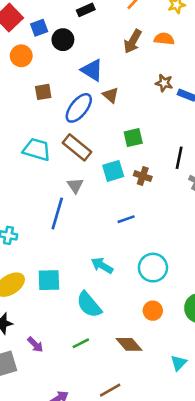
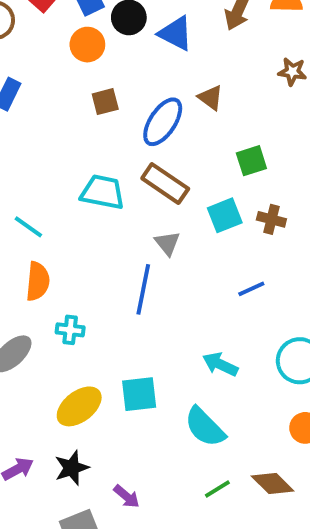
orange circle: (21, 56) -> (87, 45), moved
blue triangle: (92, 70) -> (176, 33), moved
green line: (81, 343) -> (217, 489), moved

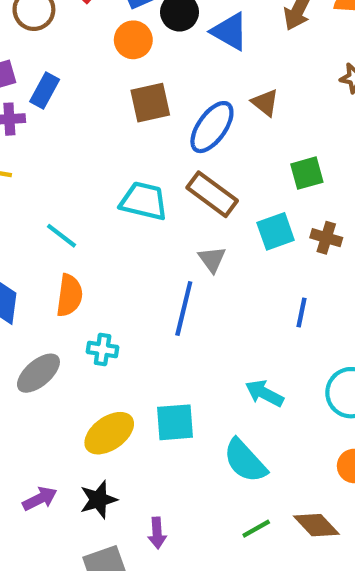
brown square: (105, 102) -> (150, 103), size x1.4
blue line: (251, 289) -> (301, 312), turned -56
purple arrow: (127, 496) -> (157, 533), turned 44

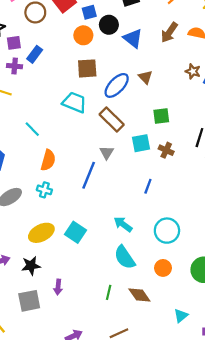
cyan trapezoid: (144, 201) -> (74, 102), moved
orange semicircle: (69, 295) -> (48, 160), moved
cyan square: (175, 422) -> (76, 232), turned 30
cyan semicircle: (245, 461) -> (125, 257), moved
green line: (256, 529) -> (109, 292), turned -56

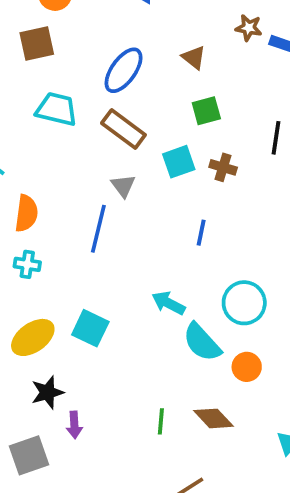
brown square: (87, 68) -> (37, 44), moved
brown triangle: (145, 77) -> (194, 58), moved
cyan semicircle: (125, 257) -> (202, 342), moved
black star: (31, 266) -> (47, 392), moved

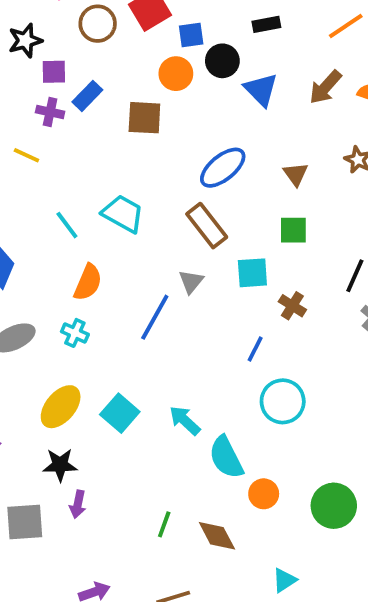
cyan trapezoid: (57, 109) -> (123, 214), moved
brown cross: (223, 167) -> (292, 306), moved
cyan arrow: (168, 303) -> (185, 420), moved
cyan circle: (244, 303) -> (283, 401), moved
yellow ellipse: (33, 337) -> (61, 407), turned -30

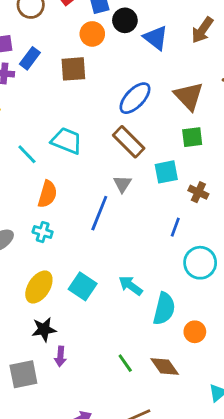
brown triangle: (296, 174) -> (189, 96), size x1.6
cyan semicircle: (226, 457) -> (164, 309), turned -132
green line: (164, 524) -> (125, 363), turned -48

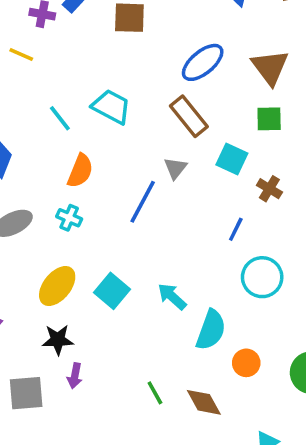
cyan square: (166, 172) -> (232, 159), turned 30

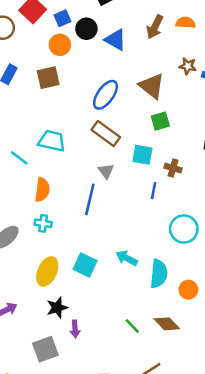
blue line: (236, 229) -> (154, 191), moved

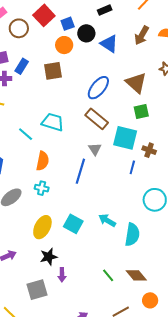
cyan square: (142, 155) -> (125, 138), size x1.4
orange circle: (188, 290) -> (150, 300), moved

